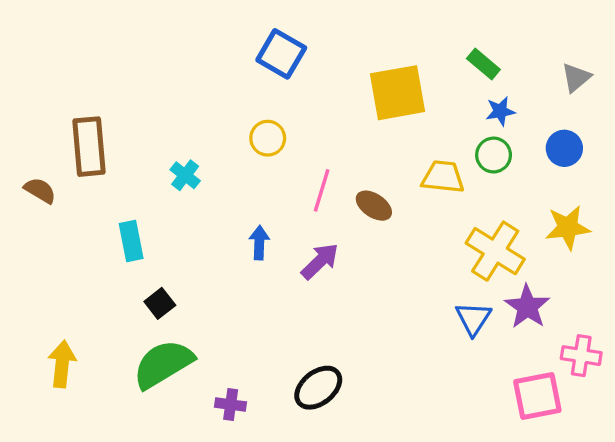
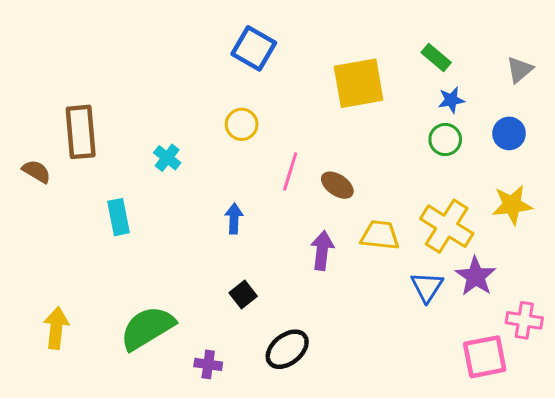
yellow trapezoid: (443, 177) -> (380, 235), moved
purple arrow: (320, 261) -> (322, 250), moved, turned -39
black square: (160, 303) -> (243, 295), moved

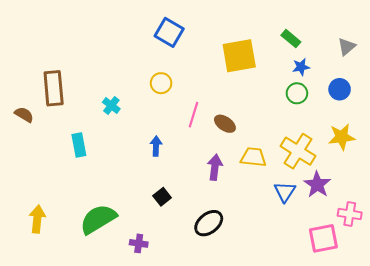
black ellipse: (287, 349) -> (209, 223), moved

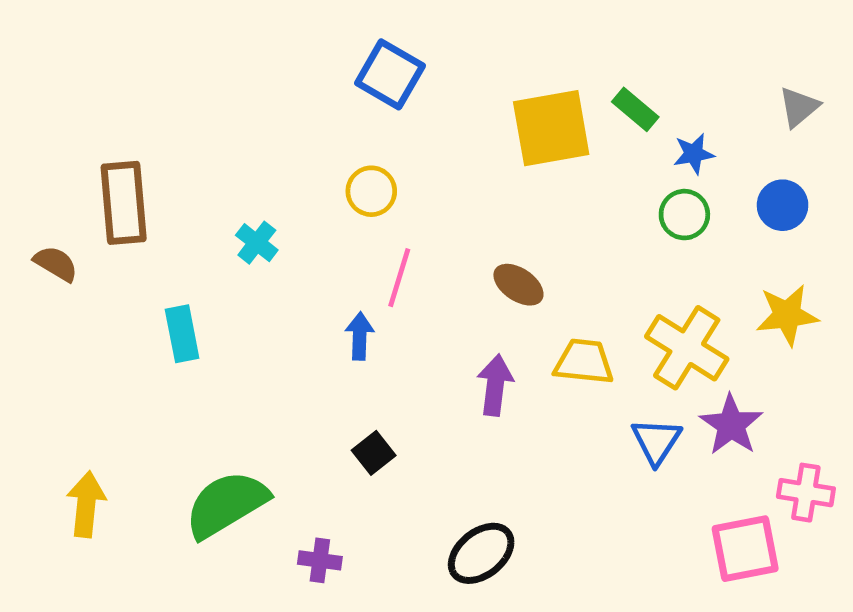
green rectangle: (291, 39) -> (635, 109), moved
pink line: (193, 115) -> (399, 278), moved
black ellipse: (209, 223) -> (481, 553), moved

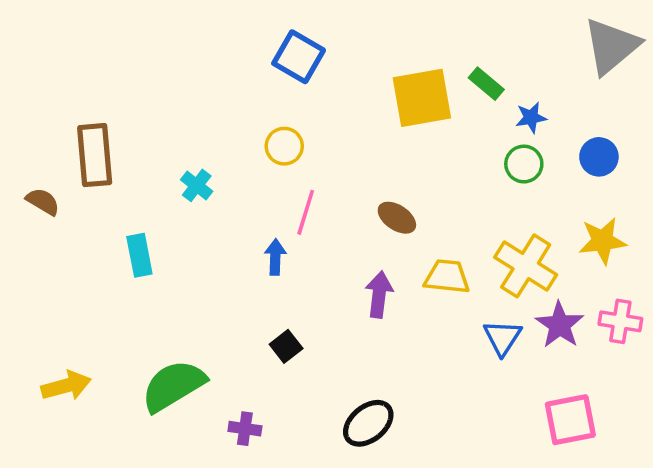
gray triangle: (799, 107) -> (611, 46), moved, size x1.8
pink cross: (806, 493) -> (620, 321), moved
yellow arrow: (86, 504) -> (66, 386), turned 69

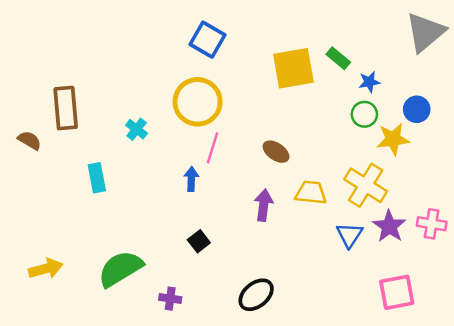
yellow circle: (284, 146) -> (198, 102), size x1.8
yellow star: (603, 241) -> (393, 139), moved

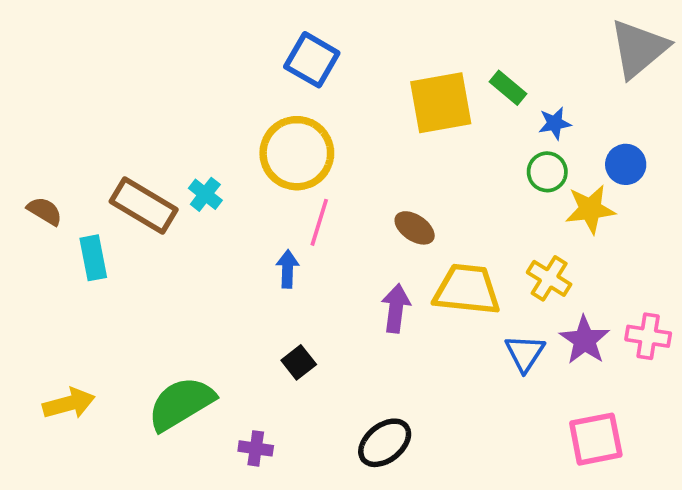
brown rectangle: (66, 108) -> (144, 206), moved, turned -54
cyan rectangle: (97, 178) -> (93, 258), moved
yellow cross: (366, 185) -> (549, 278), size x0.7
yellow trapezoid: (311, 193) -> (467, 290), size x1.4

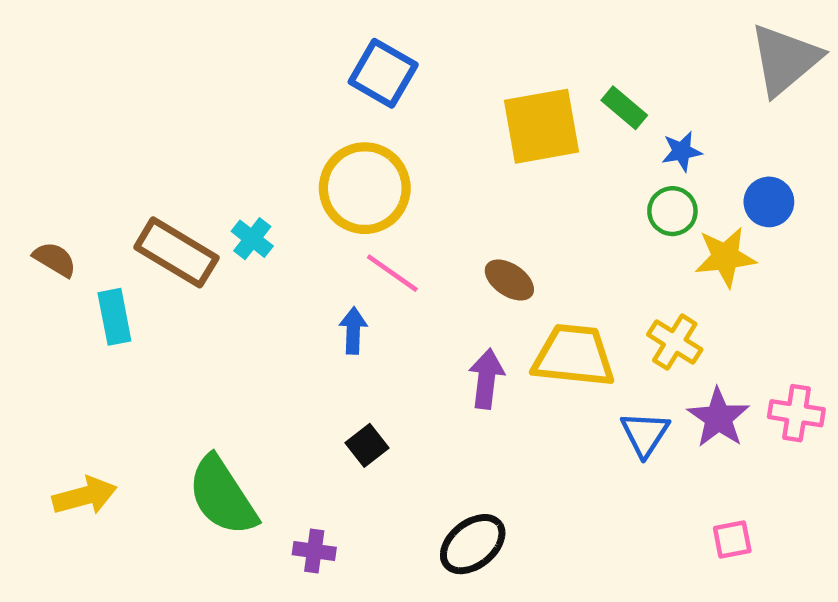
pink line: (319, 222) -> (392, 273), turned -72
green semicircle: (181, 404) -> (222, 496), turned -92
pink square: (596, 439) -> (732, 540), size x0.6

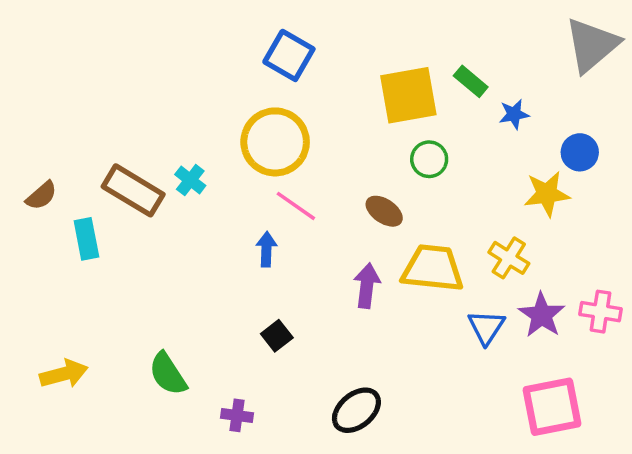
green circle: (672, 211) -> (429, 159), moved
brown semicircle: (55, 259) -> (41, 196), turned 108
green semicircle: (222, 496) -> (168, 374), size x0.7
pink square: (732, 540) -> (552, 407), size x2.0

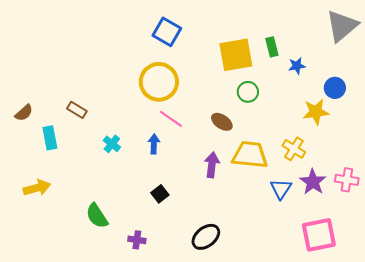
green rectangle: (471, 81) -> (272, 47), turned 36
cyan cross: (190, 180) -> (112, 144), moved
brown rectangle: (133, 190) -> (77, 110), size x0.6
yellow arrow: (64, 374) -> (37, 188), moved

